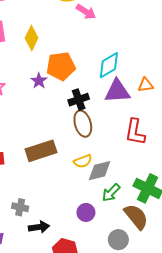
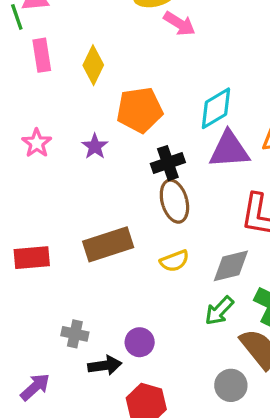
purple star: (39, 81) -> (95, 146), moved
gray diamond: (100, 171) -> (231, 266), moved
purple circle: (86, 212) -> (140, 342), moved

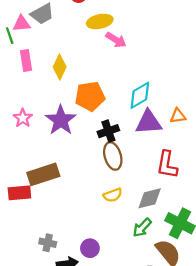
purple star: (95, 146) -> (61, 120), size x1.8
brown rectangle: (108, 244) -> (43, 174), moved

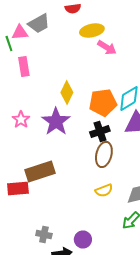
yellow diamond: (60, 67) -> (67, 92), moved
orange pentagon: (90, 96) -> (103, 102), moved
brown ellipse: (113, 156) -> (104, 154), turned 30

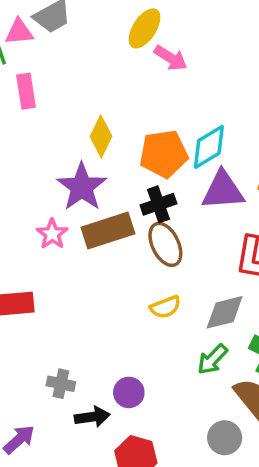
yellow ellipse: (92, 30) -> (144, 28), turned -45
pink star: (21, 120) -> (52, 234), moved
brown ellipse: (104, 154) -> (165, 244), turned -40
brown rectangle: (40, 172) -> (108, 230), moved

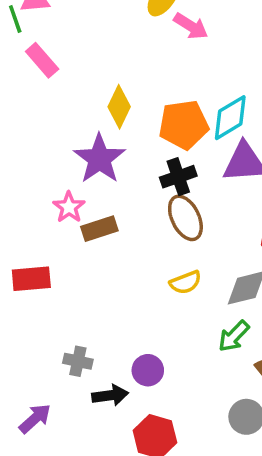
pink rectangle: (26, 91) -> (42, 60), turned -32
brown rectangle: (108, 230) -> (99, 229), moved, size x0.7

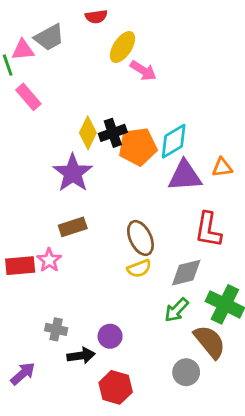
black cross: (178, 177) -> (113, 133), moved
pink star: (69, 207) -> (49, 260), moved
brown ellipse: (185, 218) -> (140, 238), moved

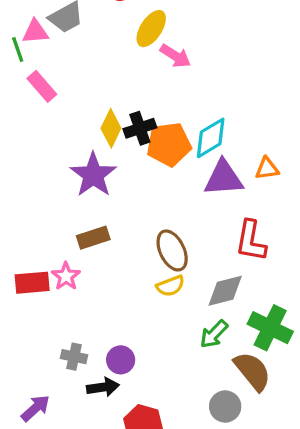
purple circle: (110, 336) -> (121, 360), moved

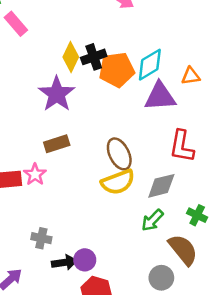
orange triangle: (267, 168) -> (191, 76), moved
yellow semicircle: (170, 286) -> (118, 182), size x1.5
green cross: (270, 328) -> (197, 215), size x0.6
purple circle: (121, 360) -> (85, 260), moved

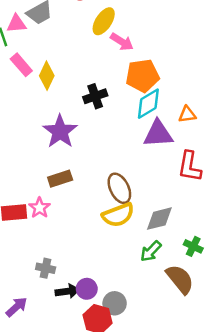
yellow diamond: (71, 57) -> (47, 76), moved
orange pentagon: (117, 70) -> (142, 76), moved
red L-shape: (182, 146) -> (190, 167), moved
gray circle: (161, 278) -> (115, 303), moved

